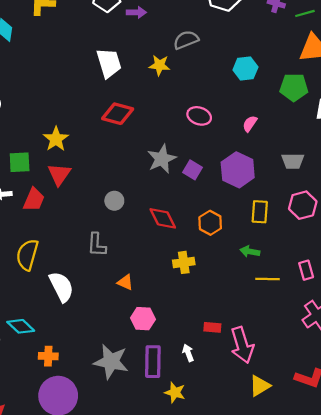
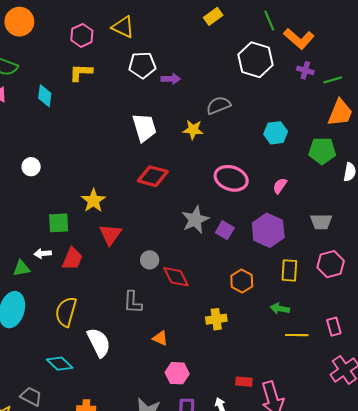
pink ellipse: (199, 116) -> (231, 178), size x1.4
red triangle: (59, 174) -> (110, 234), moved
red diamond: (163, 218) -> (176, 277), moved
cyan diamond: (21, 326) -> (60, 364), moved

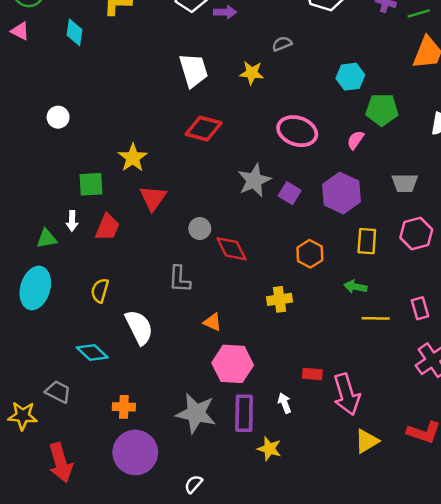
gray semicircle: (218, 105) -> (282, 44), size x0.7
green pentagon: (322, 151) -> (382, 110), moved
white arrow: (43, 254) -> (72, 221), turned -84
yellow semicircle: (66, 312) -> (100, 291), size x0.7
pink hexagon: (177, 373) -> (233, 364), size x1.4

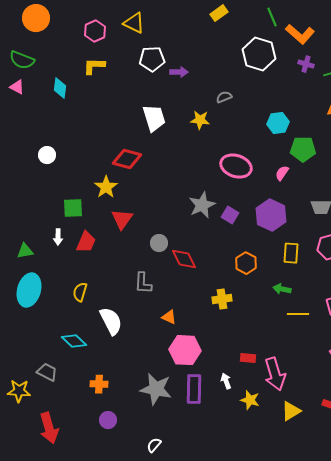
red diamond: (204, 129) -> (127, 159), moved
green triangle: (47, 239) -> (25, 251), moved
yellow star: (269, 449) -> (250, 400), moved
purple circle: (135, 452) -> (108, 420), size x0.5

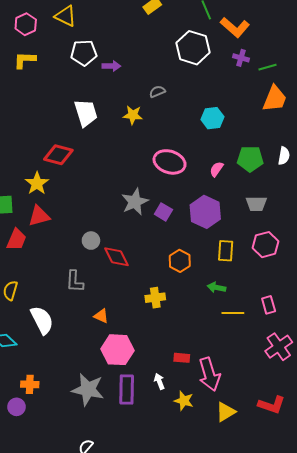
green pentagon: (303, 149) -> (250, 159), moved
red triangle: (122, 219) -> (39, 216), moved, turned 40
purple circle: (108, 420) -> (16, 407), moved

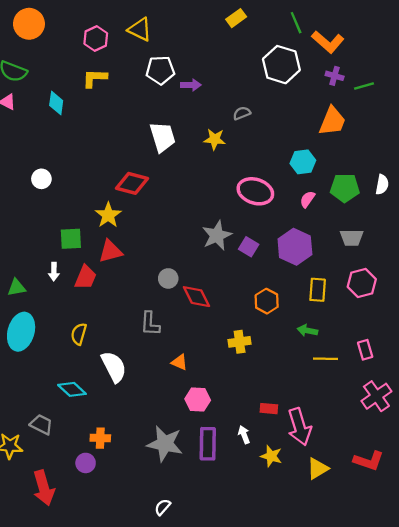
orange trapezoid: (275, 99) -> (332, 121), moved
cyan hexagon: (212, 118) -> (303, 162), moved
pink hexagon: (118, 350) -> (198, 400), size x0.7

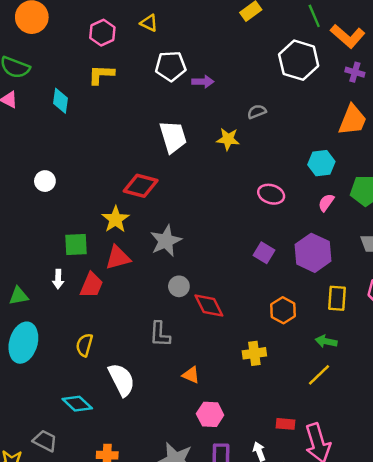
yellow triangle: (140, 29) -> (149, 23), size x0.7
pink ellipse: (255, 191) -> (271, 194), size x0.7
gray star: (217, 235) -> (166, 241), moved
yellow line: (326, 359) -> (319, 375), moved, turned -45

